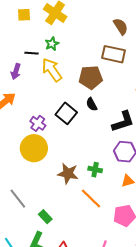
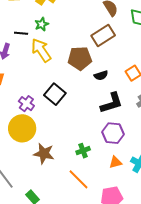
brown rectangle: (114, 54) -> (103, 35), turned -45
black semicircle: (92, 104) -> (101, 75), moved, turned -80
green cross: (95, 170) -> (83, 151), turned -32
brown star: (68, 174) -> (44, 154), moved

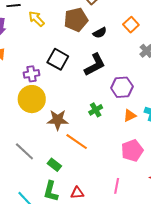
yellow arrow: (41, 50) -> (36, 19), size x0.7
black L-shape: (112, 103) -> (95, 65), moved
purple cross: (26, 104) -> (31, 74), turned -35
orange line: (79, 179) -> (77, 142), moved

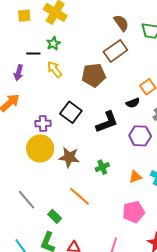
black semicircle: (100, 33) -> (133, 103), moved
purple hexagon: (122, 87) -> (140, 136), moved
brown star: (58, 120) -> (69, 157), moved

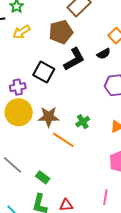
yellow arrow: (55, 69) -> (21, 32), turned -78
black L-shape: (107, 122) -> (74, 59), moved
orange line: (79, 196) -> (63, 140), moved

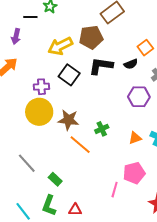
yellow arrow: (21, 32) -> (60, 46), moved, size x1.4
black L-shape: (74, 59) -> (101, 66), turned -150
pink line: (105, 197) -> (115, 190), moved

